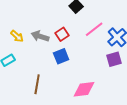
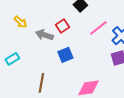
red square: (62, 34) -> (62, 26), moved
yellow arrow: (17, 36) -> (20, 22), moved

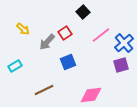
gray arrow: (44, 35) -> (47, 42), turned -66
brown line: (41, 83) -> (44, 90), turned 54

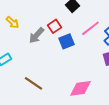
blue square: (68, 62) -> (66, 41), moved
brown line: (44, 90) -> (33, 83), turned 60

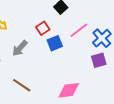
gray arrow: (36, 35) -> (20, 48), moved

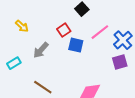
blue square: (55, 43) -> (76, 45), turned 35

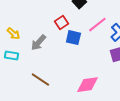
yellow arrow: (22, 26) -> (13, 34), moved
cyan rectangle: (14, 63) -> (11, 56), turned 40

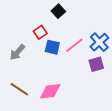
pink line: (97, 25) -> (74, 45), moved
pink diamond: (87, 85) -> (50, 91), moved

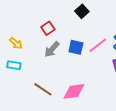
red square: (40, 32) -> (48, 28), moved
gray arrow: (17, 52) -> (52, 49), moved

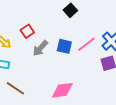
red square: (48, 28) -> (27, 31), moved
brown line: (43, 89) -> (15, 88), moved

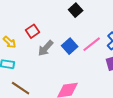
blue square: (64, 46) -> (70, 46), turned 35

